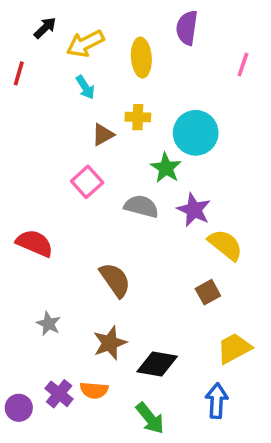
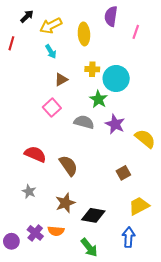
pink line: (243, 65) -> (136, 32), moved
yellow cross: (138, 117) -> (92, 69), moved
red semicircle: (35, 243) -> (35, 154), moved
yellow semicircle: (225, 245) -> (145, 139), moved

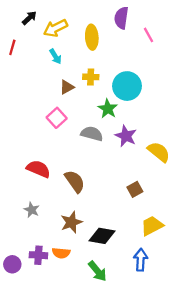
pink line: (136, 32) -> (149, 35), turned -48
yellow cross: (92, 69) -> (91, 77), moved
purple cross: (35, 233) -> (38, 255), turned -35

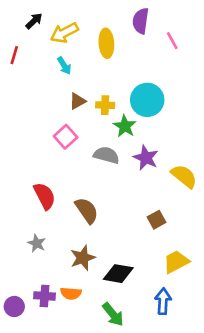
yellow cross: (91, 77) -> (105, 105), moved
red semicircle: (38, 169) -> (45, 196), turned 40

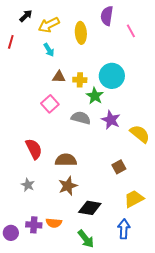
brown triangle: (77, 101) -> (59, 77), turned 32
brown semicircle: (87, 210) -> (66, 160), turned -55
brown star: (83, 258) -> (68, 186), moved

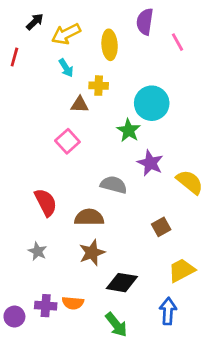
yellow cross: (80, 80) -> (99, 86), moved
gray semicircle: (81, 118) -> (114, 185), moved

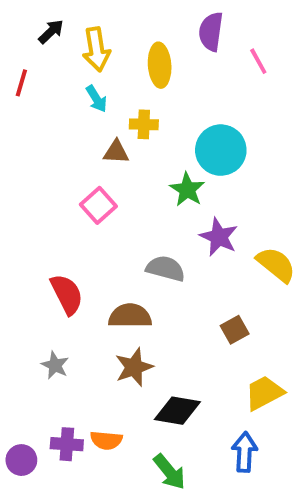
yellow arrow: (66, 34) -> (96, 49), turned -72

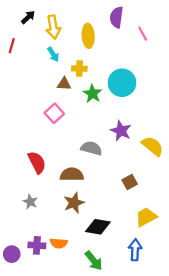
green star: (187, 190) -> (93, 94), moved

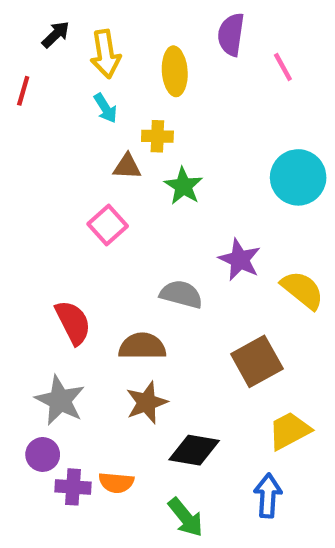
cyan circle: (122, 83) -> (298, 177), moved
brown square: (130, 182) -> (257, 361), size x1.6
gray star: (30, 202) -> (60, 400), size x1.6
purple circle: (12, 254) -> (43, 454), moved

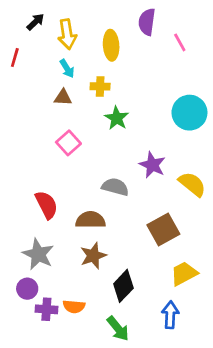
brown triangle: (127, 167) -> (63, 97), moved
black diamond: (194, 450) -> (123, 286), turned -56

